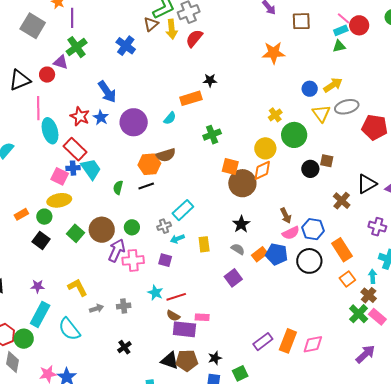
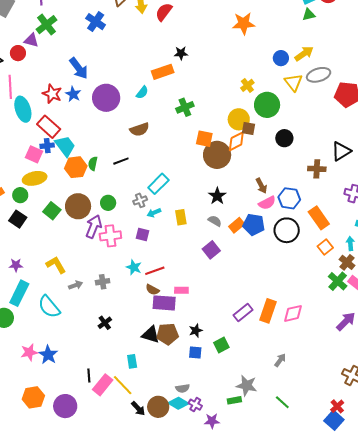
brown square: (327, 161) -> (249, 129), moved
orange hexagon: (149, 164) -> (76, 167), moved
brown cross: (342, 201) -> (317, 169), turned -36

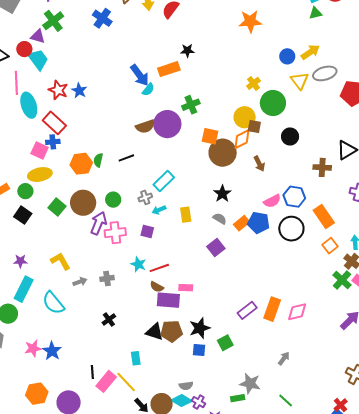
blue arrow: (79, 68) -> (140, 75), moved
purple circle: (106, 98) -> (167, 124), moved
cyan trapezoid: (65, 146) -> (38, 59), moved
brown arrow: (261, 186) -> (259, 164), moved
black star: (196, 331) -> (200, 328), size x1.5

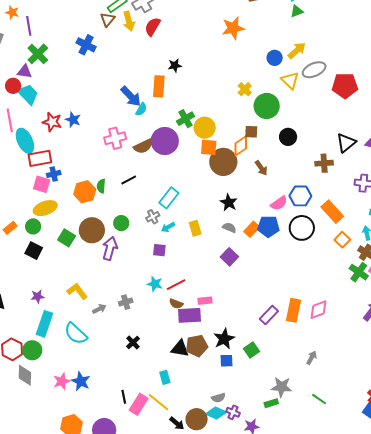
orange rectangle: (169, 69) -> (159, 86), turned -60
yellow circle: (245, 117) -> (205, 128), moved
red rectangle: (54, 123) -> (40, 158), moved, turned -45
pink cross: (115, 233) -> (115, 138), moved

